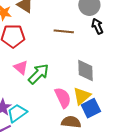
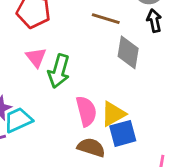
gray diamond: (85, 71) -> (128, 52), moved
green arrow: (39, 74) -> (59, 71), turned 140

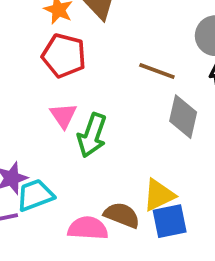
pink semicircle: (86, 111) -> (88, 228), moved, turned -76
brown semicircle: (91, 147) -> (122, 215), moved

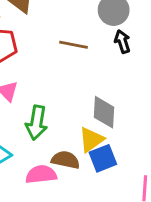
gray diamond: (183, 117) -> (104, 112), moved
green arrow: (92, 135) -> (37, 123), moved

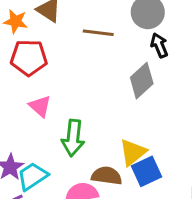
brown line: (74, 45) -> (98, 33), moved
gray diamond: (104, 112) -> (142, 81), moved, turned 48

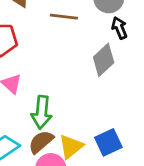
yellow triangle: (133, 152) -> (71, 147), moved
brown semicircle: (107, 176) -> (41, 142), moved, turned -48

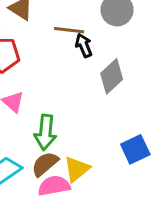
black arrow: (119, 28) -> (84, 45), moved
blue square: (108, 142) -> (135, 149), moved

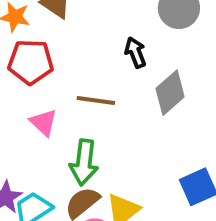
brown line: (69, 30) -> (96, 100), moved

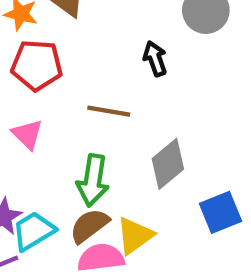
gray diamond: (170, 93) -> (168, 164), moved
pink triangle: (44, 122) -> (27, 134), moved

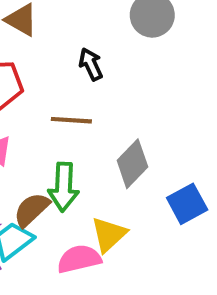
black arrow: (155, 59) -> (91, 64), moved
brown semicircle: (89, 226) -> (32, 210), moved

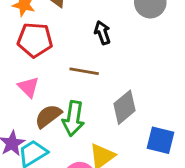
blue square: (187, 204) -> (161, 140), turned 36
brown semicircle: (32, 210) -> (48, 116), moved

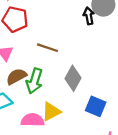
black arrow: (102, 33) -> (89, 16), moved
gray diamond: (125, 107) -> (73, 78), turned -30

